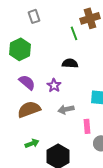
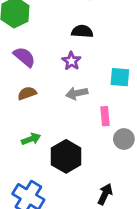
purple star: (54, 85) -> (71, 61), moved
brown semicircle: (29, 109) -> (27, 93), size x0.6

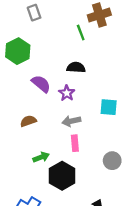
purple semicircle: (24, 57) -> (41, 84), moved
pink rectangle: (105, 116) -> (75, 143), moved
green arrow: (31, 139) -> (41, 157), moved

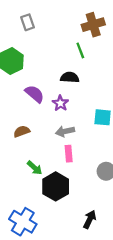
green line: (81, 32) -> (80, 50), moved
green arrow: (41, 157) -> (35, 168), turned 63

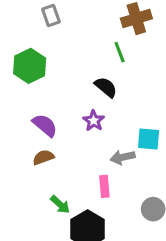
black semicircle: (70, 77) -> (106, 87), turned 36
purple semicircle: (35, 94) -> (45, 125), moved
gray arrow: (65, 131) -> (123, 157), moved

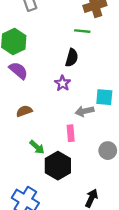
green line: (120, 52) -> (82, 31), turned -63
black semicircle: (106, 87) -> (72, 58), turned 66
purple semicircle: (45, 125) -> (18, 70), moved

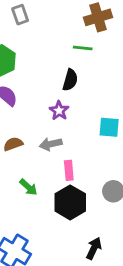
gray arrow: (85, 111) -> (51, 144), moved
black hexagon: (58, 166) -> (70, 202), moved

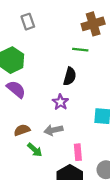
pink rectangle: (69, 170) -> (78, 152), moved
green arrow: (28, 187) -> (35, 150), moved

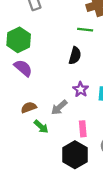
purple star: (60, 102) -> (81, 89), moved
gray arrow: (53, 130) -> (59, 107), turned -30

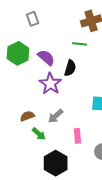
purple semicircle: (23, 68) -> (46, 58), moved
purple star: (81, 89) -> (50, 84), moved, size x1.5
black hexagon: (75, 155) -> (56, 163), moved

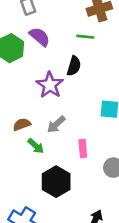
purple semicircle: (46, 58) -> (40, 37), moved

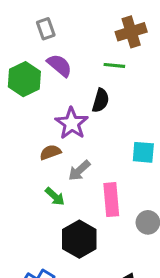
brown semicircle: (22, 124) -> (50, 152), moved
pink rectangle: (83, 149) -> (111, 200), size x1.5

